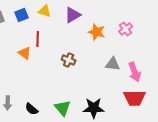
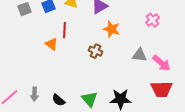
orange star: (97, 32) -> (112, 29), moved
pink arrow: (135, 72) -> (162, 63), turned -30

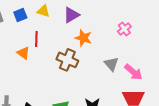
brown cross: (96, 51) -> (67, 60), size x1.5
gray triangle: (140, 55) -> (111, 64), turned 42

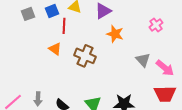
red line: (36, 39) -> (64, 26), moved
brown cross: (67, 60) -> (85, 56), moved

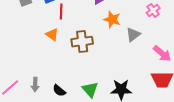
brown cross: (85, 56) -> (82, 42), turned -30
gray triangle: (143, 60) -> (133, 35), moved, turned 35

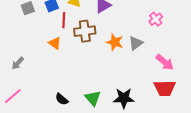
orange star: (112, 20) -> (115, 42), moved
brown cross: (82, 42) -> (85, 31), moved
gray arrow: (35, 85) -> (18, 63), moved, turned 40

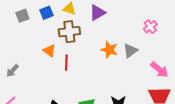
red line: (64, 20) -> (66, 63), moved
brown cross: (85, 31) -> (69, 32), moved

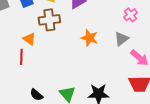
gray triangle: (130, 51) -> (121, 39), moved
red line: (66, 63) -> (21, 57), moved

